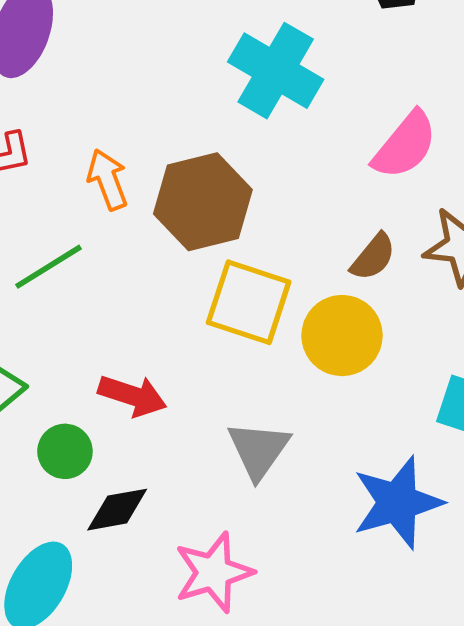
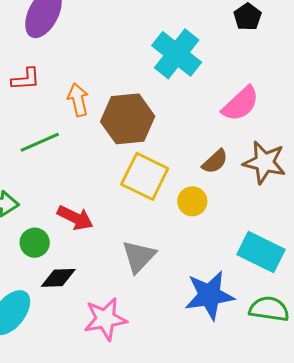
yellow circle: (342, 336) -> (192, 201), size x0.7

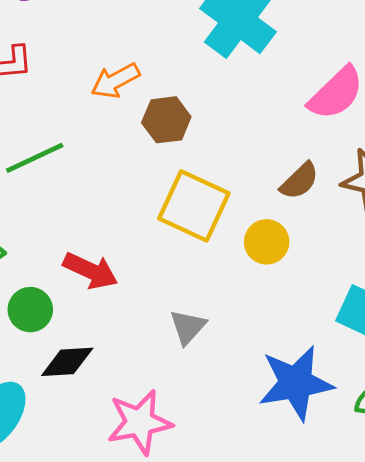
orange arrow: (78, 100) -> (115, 81), moved, turned -104
brown hexagon: (128, 119) -> (166, 120), size x0.6
gray triangle: (139, 256) -> (188, 327), size x0.7

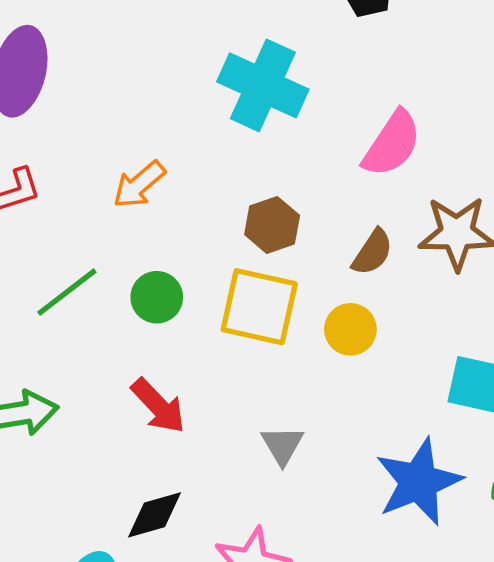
brown hexagon: (166, 120) -> (272, 225), moved
red arrow: (91, 271) -> (158, 406), turned 34
green circle: (30, 310) -> (157, 297), moved

